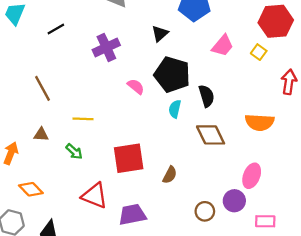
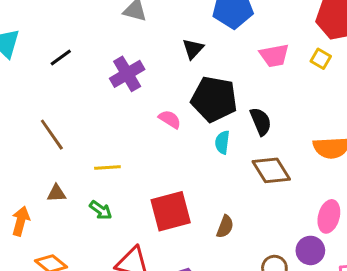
pink trapezoid: (223, 46) -> (274, 56), turned 45

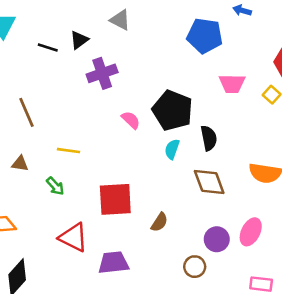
black triangle: (193, 49) -> (79, 40), moved
black line: (61, 57) -> (48, 47), turned 42
purple circle: (310, 250) -> (217, 239), moved

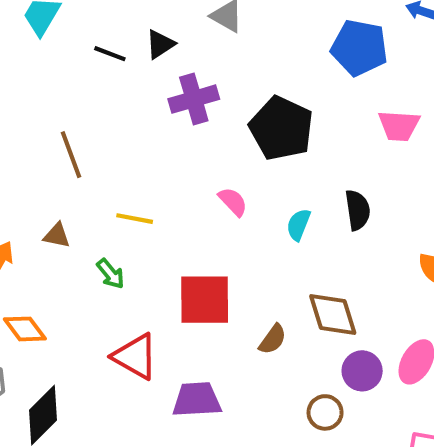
black pentagon: (173, 110) -> (281, 128), moved
pink semicircle: (131, 120) -> (233, 202), moved
brown diamond: (209, 182) -> (333, 314), moved

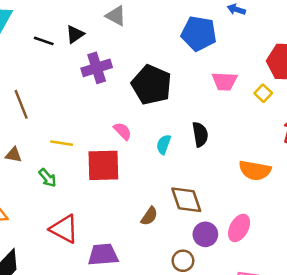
red square: (205, 300) -> (103, 165), moved

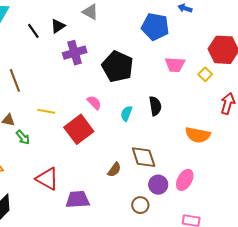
black line: (44, 41) -> (33, 31), turned 35
red square: (103, 165) -> (79, 129), turned -36
green arrow: (48, 178) -> (23, 137), moved

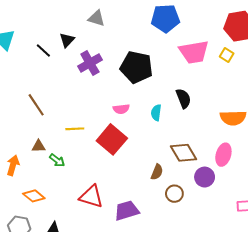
pink trapezoid: (175, 65) -> (194, 52), size x1.4
pink semicircle: (94, 103) -> (121, 109), turned 140
pink ellipse: (185, 180) -> (223, 155), moved
brown circle: (140, 205) -> (174, 194), moved

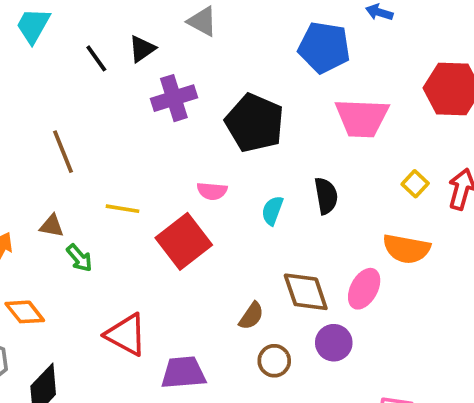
yellow square: (227, 55) -> (415, 184), moved
pink ellipse: (223, 155) -> (364, 289), moved

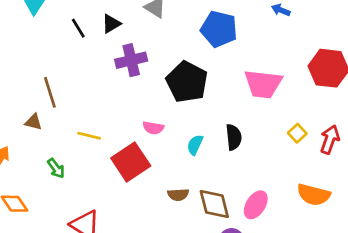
blue pentagon: (324, 47) -> (219, 29), moved
brown triangle: (52, 226) -> (33, 122), moved
orange semicircle: (406, 249) -> (314, 195), moved
brown semicircle: (251, 316) -> (178, 195), moved, turned 48

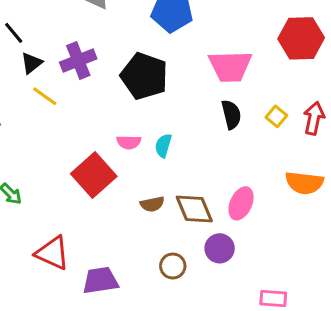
black triangle: (111, 24) -> (32, 63), moved
pink semicircle: (153, 128) -> (129, 142), moved
yellow line: (89, 136) -> (45, 96), moved, turned 30
black semicircle: (234, 137) -> (231, 115), moved

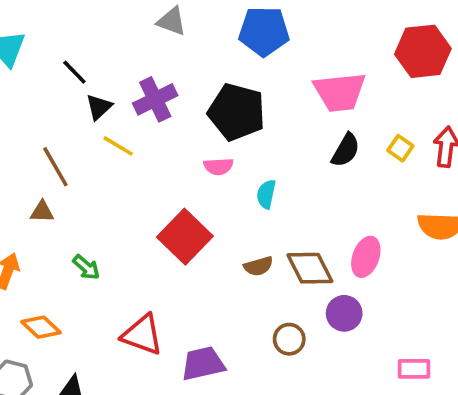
black semicircle: (231, 115) -> (346, 150), turned 48
pink semicircle: (129, 142) -> (218, 166), moved

